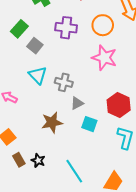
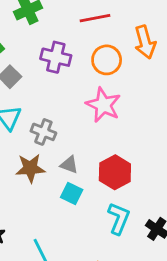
gray triangle: (77, 103) -> (69, 165), moved, turned 40
brown star: (52, 122) -> (30, 168), moved

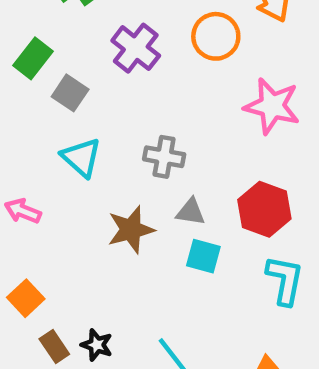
purple cross: (56, 57) -> (136, 48), turned 36
pink star: (103, 105) -> (272, 106), moved
gray cross: (43, 132) -> (164, 157), moved

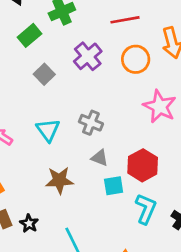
green rectangle: (33, 58) -> (30, 35), moved
cyan triangle: (81, 157) -> (48, 130), moved
brown star: (131, 230) -> (59, 180), moved
cyan square: (203, 256) -> (114, 186), moved, turned -36

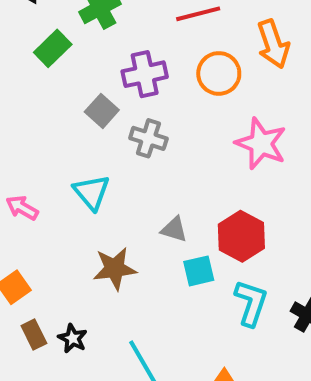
purple cross: (88, 56) -> (145, 74), turned 32
gray square: (44, 74) -> (102, 111), moved
gray cross: (91, 123) -> (148, 138), moved

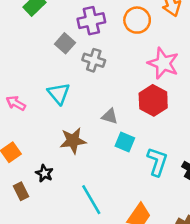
red hexagon: (241, 236) -> (153, 100), moved
cyan square: (199, 271) -> (125, 142), turned 36
brown rectangle: (34, 334) -> (21, 191), moved
black star: (73, 338) -> (44, 173), moved

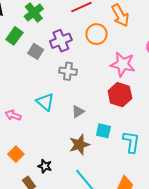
gray square: (65, 43) -> (36, 51), moved
gray triangle: (110, 116) -> (78, 112), moved, turned -40
brown star: (73, 141) -> (79, 145), moved

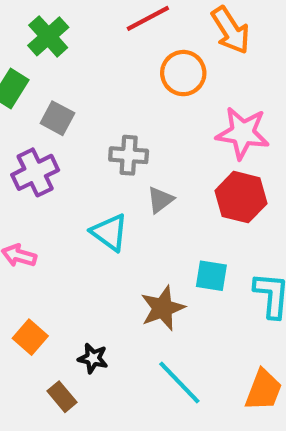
purple cross: (61, 41) -> (35, 172), moved
cyan triangle: (45, 102) -> (109, 232), moved
gray triangle: (78, 112) -> (160, 200), moved

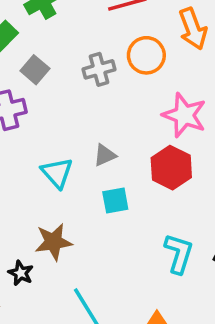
gray cross: (129, 155) -> (99, 69), moved, turned -32
cyan square: (211, 276) -> (115, 200), moved, turned -32
brown star: (163, 308) -> (53, 242), moved

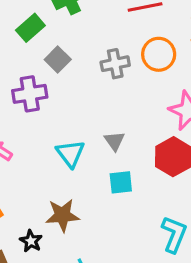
gray triangle: (105, 155) -> (114, 141), turned -45

